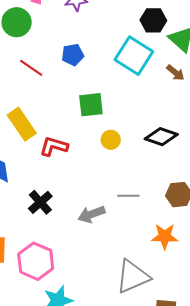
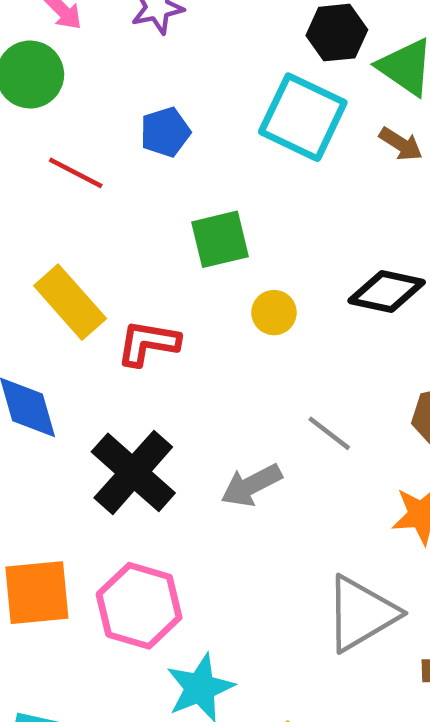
gray line: (128, 196) -> (329, 433), turned 45
black cross: (40, 202) -> (133, 472), size x1.5

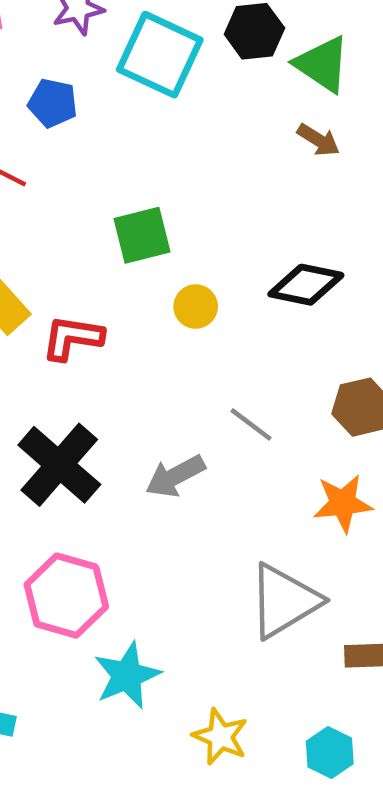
cyan square: (303, 117) -> (160, 55), moved
blue pentagon: (165, 132) -> (53, 103), moved, turned 30

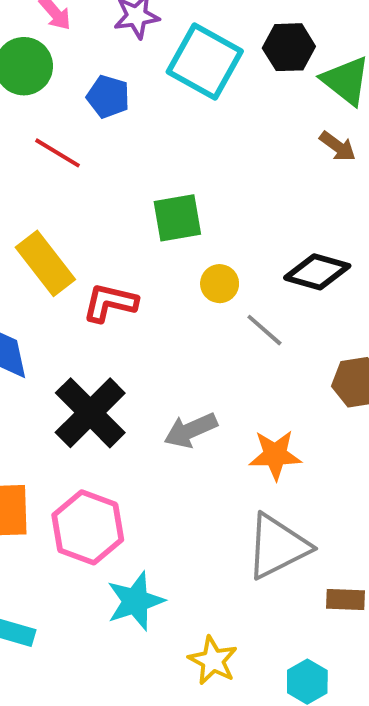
gray line: (251, 424) -> (264, 330), moved
orange star: (343, 503) -> (275, 455), moved

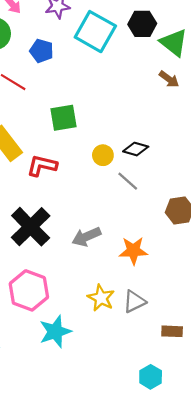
green square: (177, 218) -> (63, 118), moved
black diamond: (317, 272) -> (136, 149), moved, size x0.7
gray triangle: (278, 546) -> (134, 302), size x0.6
yellow star: (213, 660) -> (101, 298), moved

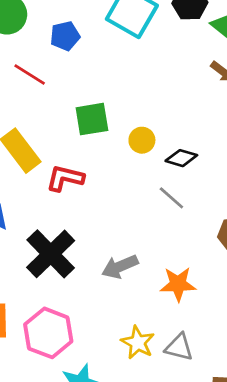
blue pentagon: (41, 51) -> (65, 36), turned -30
yellow circle: (103, 155) -> (142, 140), moved
gray triangle: (134, 302) -> (179, 347), turned 40

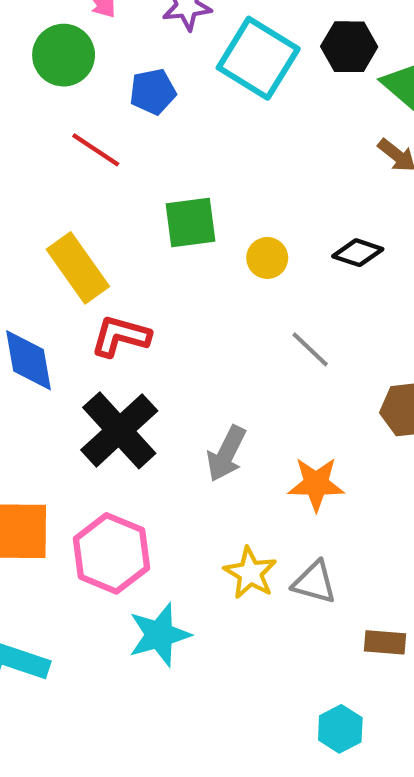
black diamond: (181, 158) -> (358, 253), moved
red L-shape: (65, 178) -> (121, 336), moved
gray arrow: (120, 267) -> (226, 454), turned -42

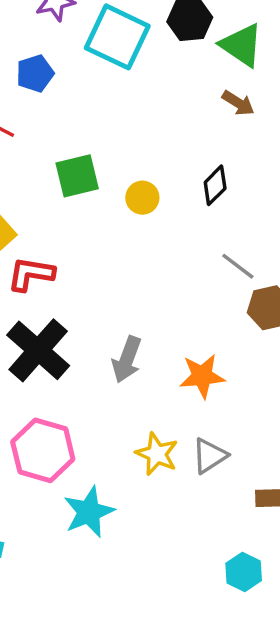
black diamond: (358, 253) -> (215, 185), turned -57
gray line: (310, 349) -> (238, 266), moved
gray triangle: (314, 582) -> (210, 456), turned -42

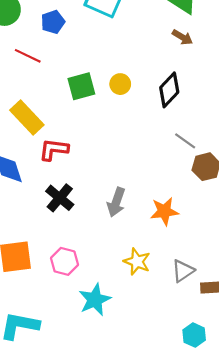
black diamond: (215, 185) -> (169, 90), size x1.4
yellow circle: (142, 198) -> (120, 84), moved
black cross: (38, 350) -> (60, 198), size x0.7
pink hexagon: (43, 450) -> (64, 261), size x0.7
gray triangle: (210, 456) -> (183, 271), moved

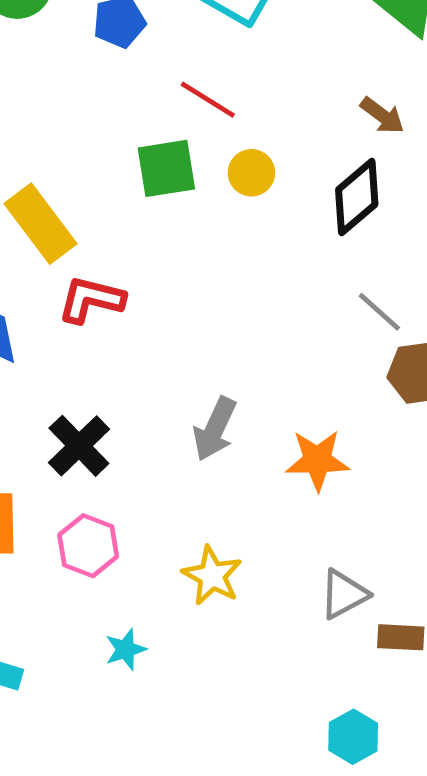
brown arrow: (182, 37) -> (382, 115), moved
red line: (28, 56) -> (208, 100), moved
black cross: (60, 198) -> (79, 446), moved
yellow star: (137, 262) -> (212, 576), moved
cyan star: (95, 300) -> (125, 649), moved, size x0.6

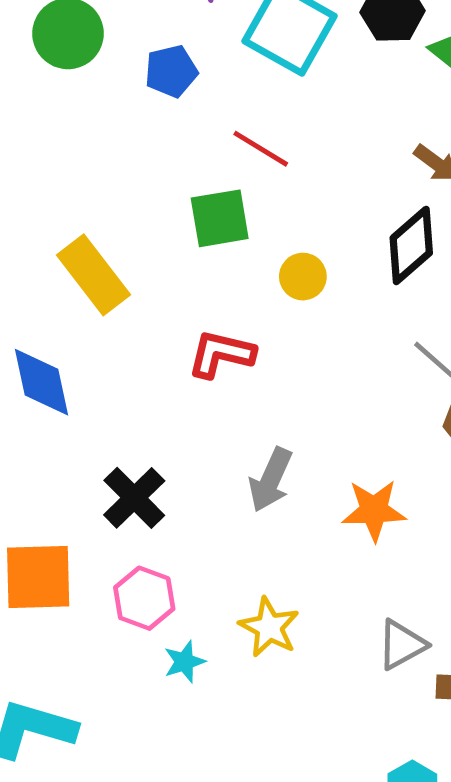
yellow circle: (251, 173) -> (303, 277), moved
red L-shape: (91, 300) -> (221, 354), moved
cyan star: (125, 649) -> (184, 662), moved

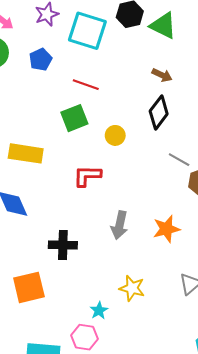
yellow rectangle: (94, 275) -> (26, 153), turned -32
black cross: (134, 498) -> (63, 245), turned -32
pink hexagon: (144, 598) -> (84, 337), moved

